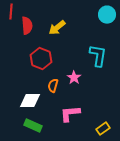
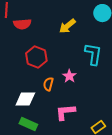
red semicircle: (27, 26) -> (22, 24), turned 90
yellow arrow: (57, 28) -> (67, 26), moved

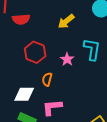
pink star: (69, 76) -> (67, 59), moved
pink L-shape: (65, 112) -> (52, 107), moved

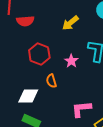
orange semicircle: (47, 79) -> (51, 81), turned -32
pink L-shape: (52, 107) -> (81, 109), moved

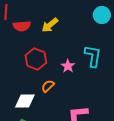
yellow arrow: (70, 23) -> (50, 25), moved
orange semicircle: (51, 81) -> (48, 86), turned 64

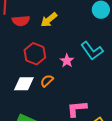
cyan L-shape: (93, 56) -> (92, 51), turned 135
white diamond: (25, 101) -> (24, 84), moved

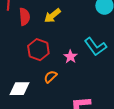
red semicircle: (21, 21) -> (24, 17), turned -90
white diamond: (24, 84) -> (19, 89), moved

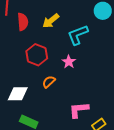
cyan L-shape: (95, 47) -> (78, 35), moved, turned 105

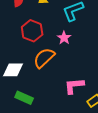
orange semicircle: (49, 82) -> (44, 58), size x1.6

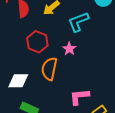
orange semicircle: (44, 58) -> (49, 69), turned -35

